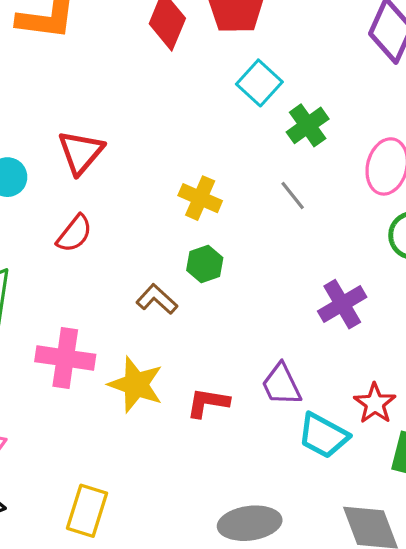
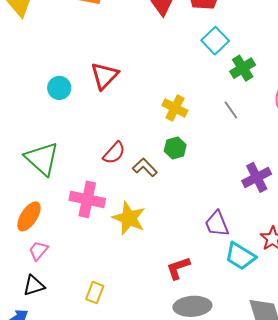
red semicircle: (74, 234) -> (114, 153), moved
red L-shape: (208, 403) -> (178, 268), moved, turned -32
yellow rectangle: (87, 511) -> (95, 293), size x0.7

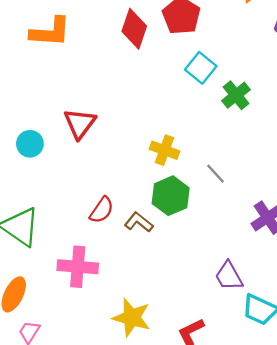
gray line: (231, 110) -> (215, 174), moved
green hexagon: (175, 148) -> (171, 196), size x1.5
yellow star: (129, 218) -> (132, 318), moved

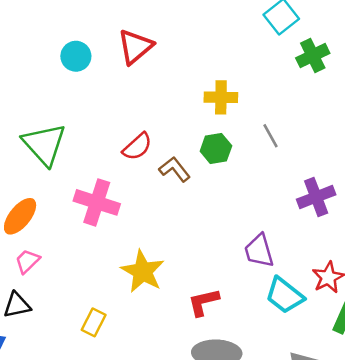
yellow cross: (165, 150) -> (221, 97), turned -32
green hexagon: (171, 196) -> (216, 148), size x0.7

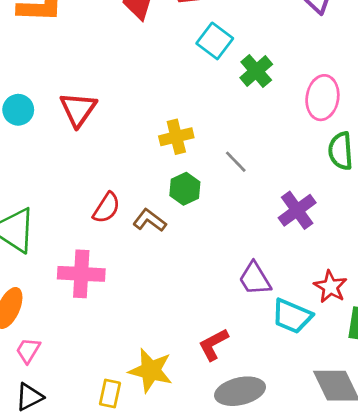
cyan circle: (76, 56) -> (18, 110), moved
yellow star: (143, 271) -> (151, 371), moved

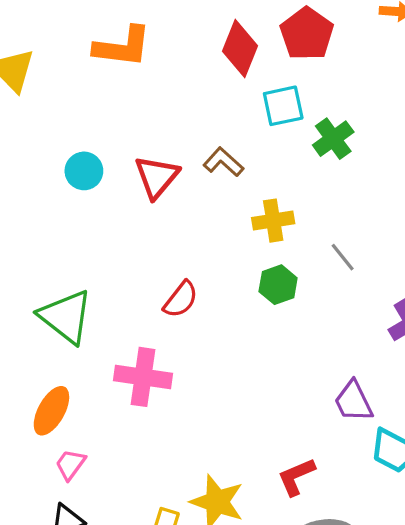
cyan square: (215, 41) -> (283, 106), moved, turned 36
green cross: (256, 71) -> (333, 139), moved
brown L-shape: (150, 220) -> (223, 162), moved

